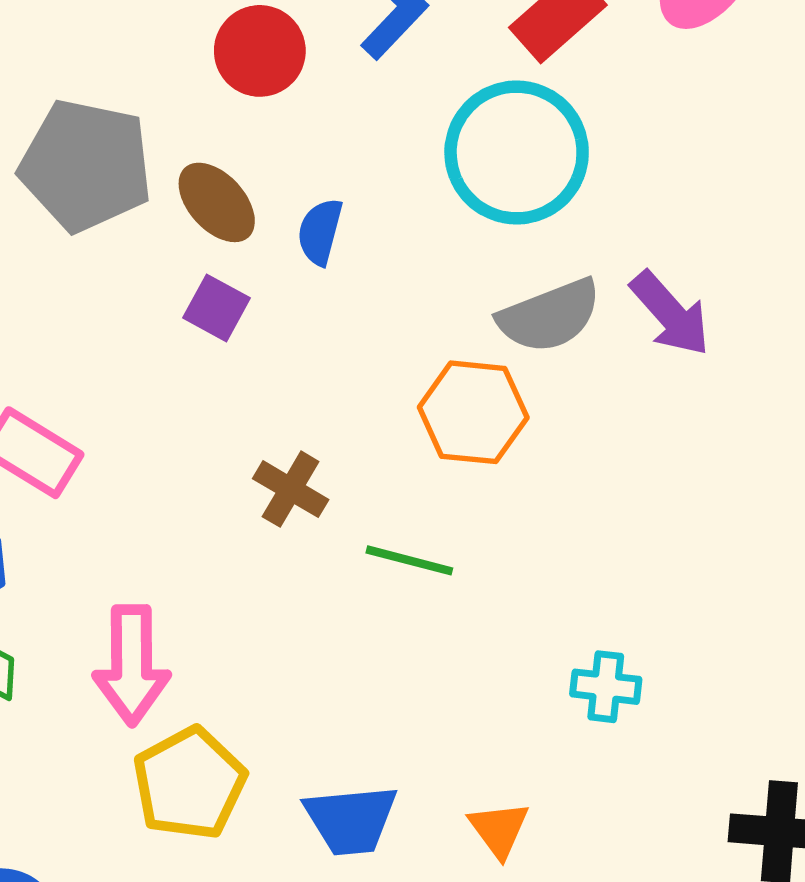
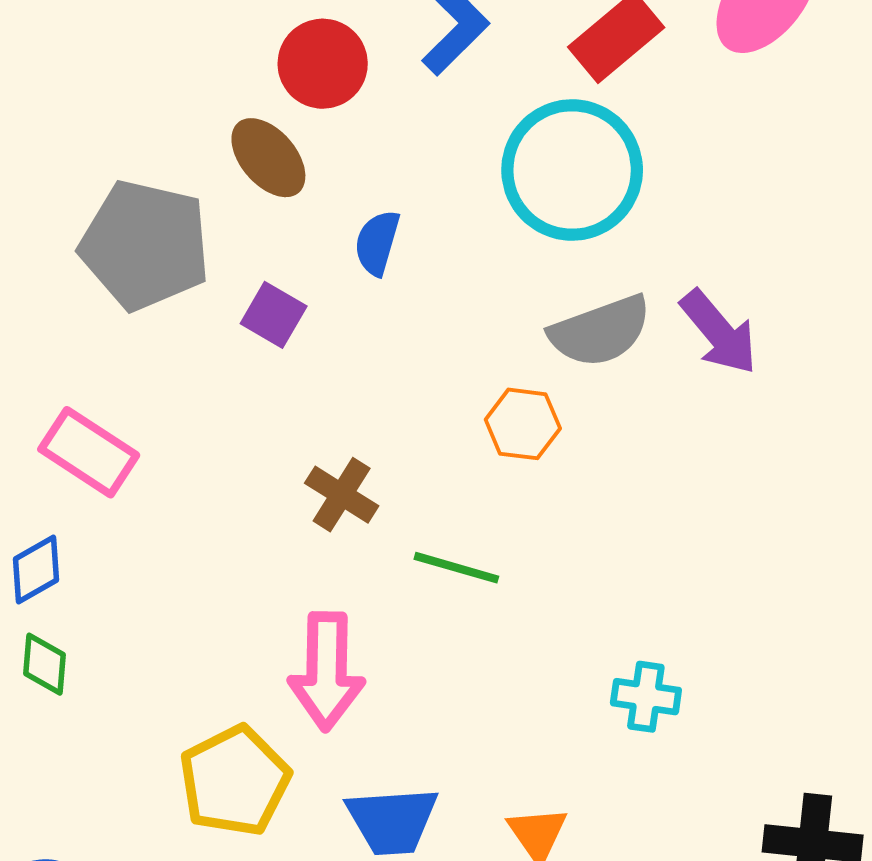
gray pentagon: (86, 165) -> (145, 245), moved
brown ellipse: (217, 202) -> (268, 158), moved
orange hexagon: (473, 412) -> (523, 424), size x0.7
pink arrow: (132, 665) -> (327, 671), moved

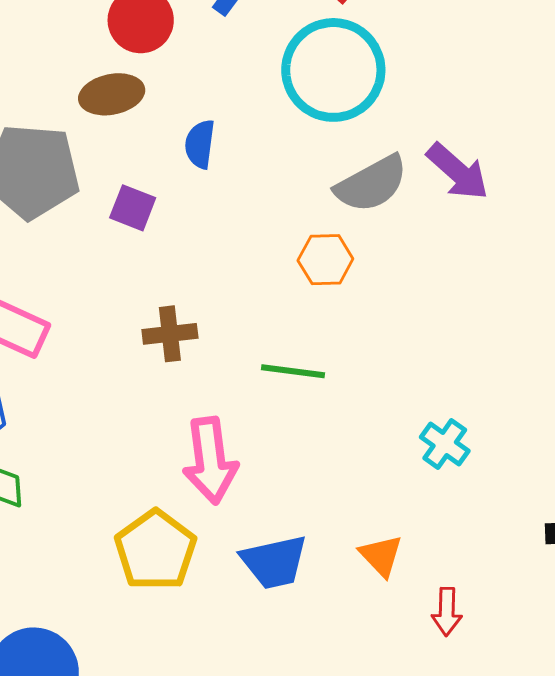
brown ellipse: (268, 158) -> (112, 94), turned -52
brown cross: (342, 495) -> (170, 334), moved, turned -30
cyan cross: (646, 697) -> (445, 444), turned 36

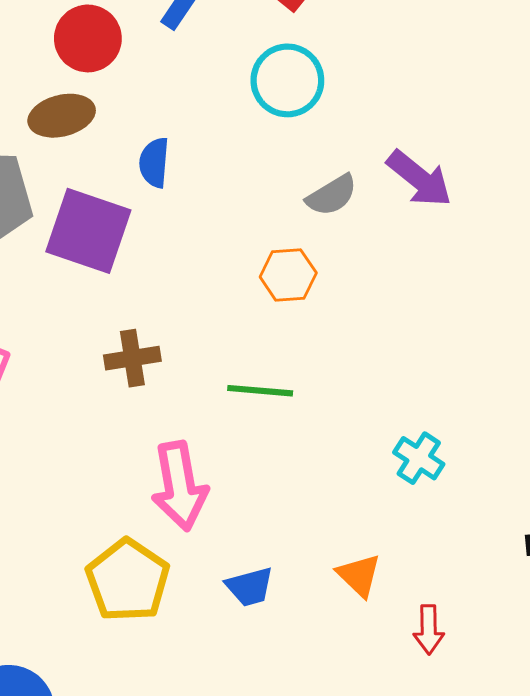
cyan circle: (333, 70) -> (287, 80), size x0.7
gray semicircle: (371, 184) -> (332, 195), size x0.7
purple square: (133, 208) -> (88, 231), size x1.8
blue trapezoid: (274, 562) -> (250, 587), size x0.7

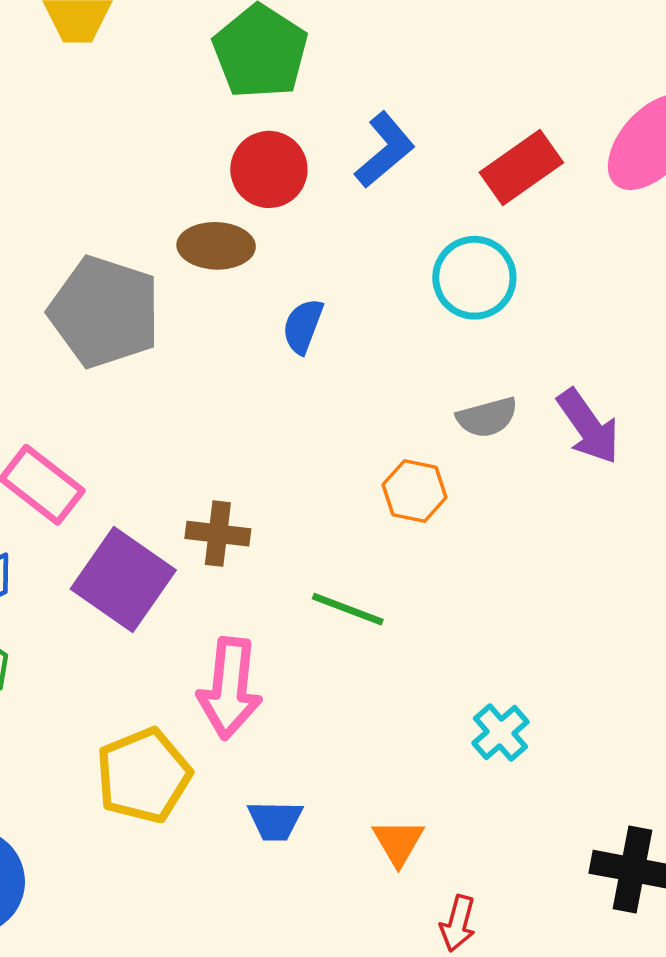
purple square: (88, 231) -> (123, 579), moved

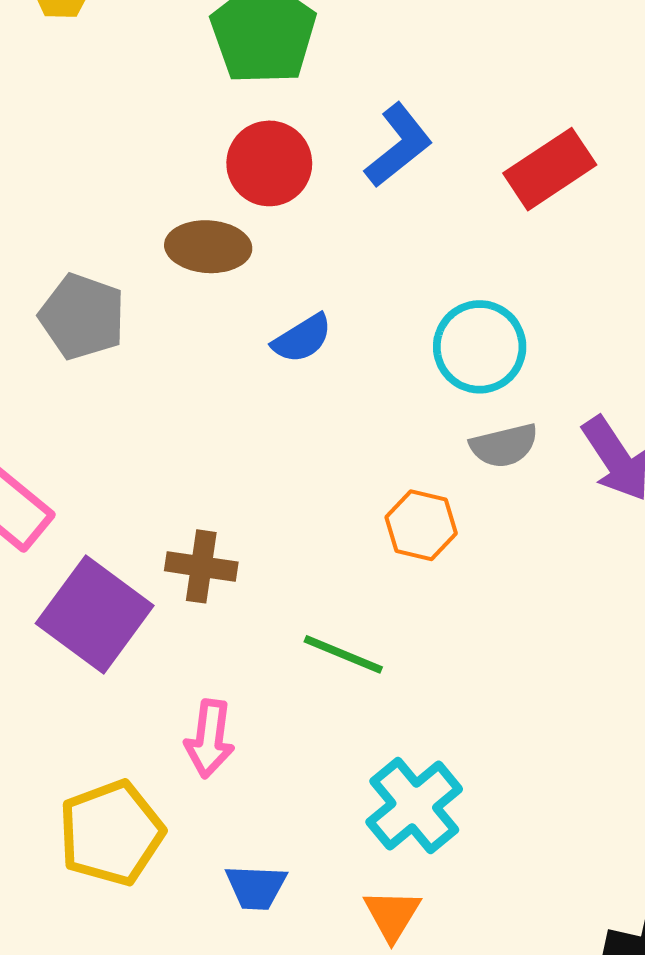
cyan circle: (474, 278) -> (480, 347), moved
gray pentagon: (105, 312) -> (82, 317), size x0.7
blue semicircle: (303, 326) -> (302, 339), turned -144
pink arrow: (230, 688) -> (210, 739), size x0.7
cyan cross: (500, 732) -> (414, 806), moved, size x1.5

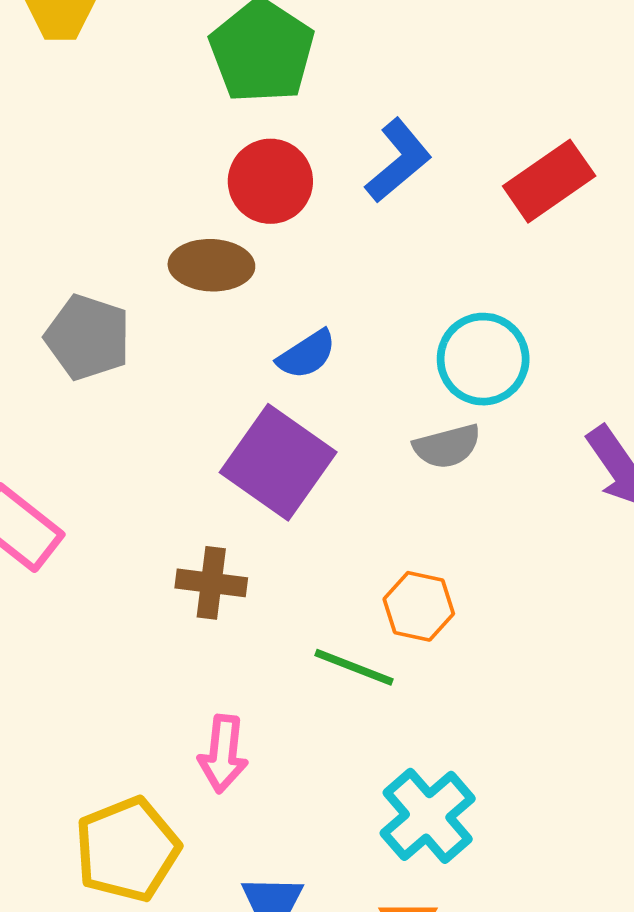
gray semicircle: (504, 446) -> (447, 446), moved
orange hexagon: (421, 525) -> (419, 606), moved
purple square: (95, 615) -> (278, 462), moved

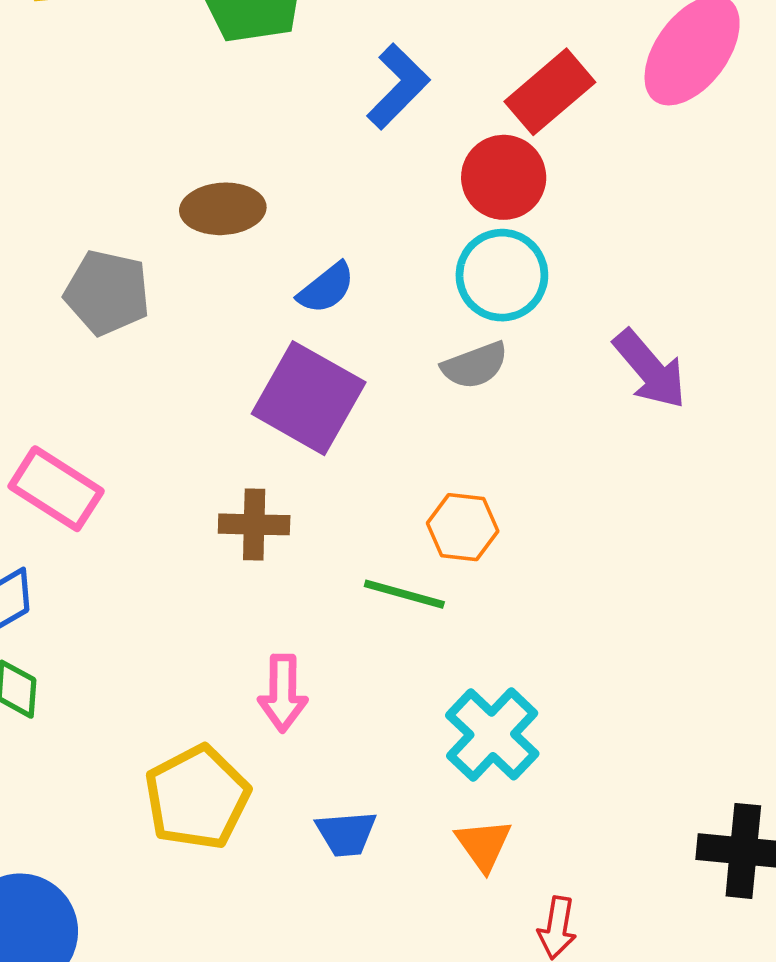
red circle: (270, 181) -> (504, 177), moved

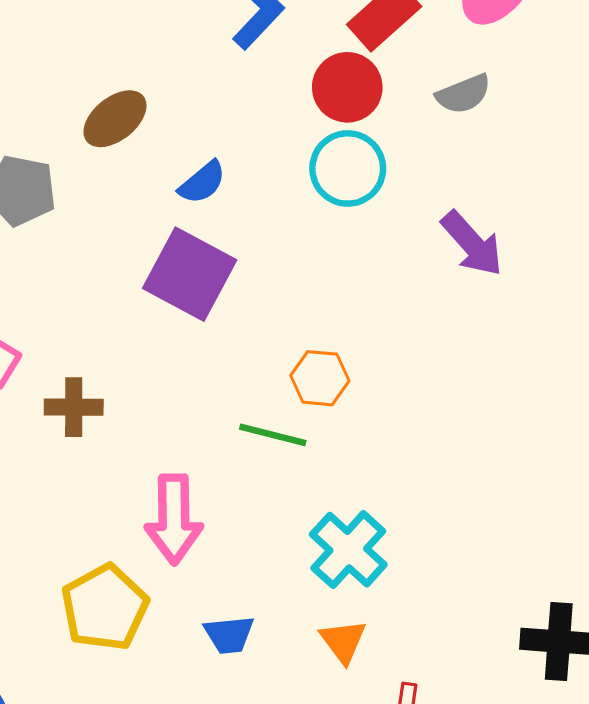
brown ellipse: (223, 209) -> (115, 119), turned -34
gray semicircle: (475, 365) -> (463, 94), moved
brown cross: (254, 524) -> (74, 407), moved
pink arrow: (283, 693) -> (174, 519), size x1.4

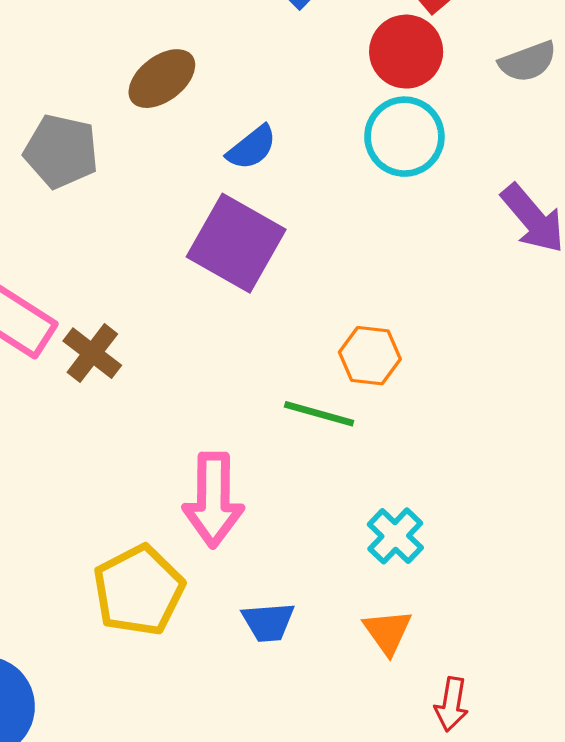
brown cross: (74, 407) -> (92, 353), moved, turned 36
cyan cross: (348, 550) -> (395, 536), size x0.7

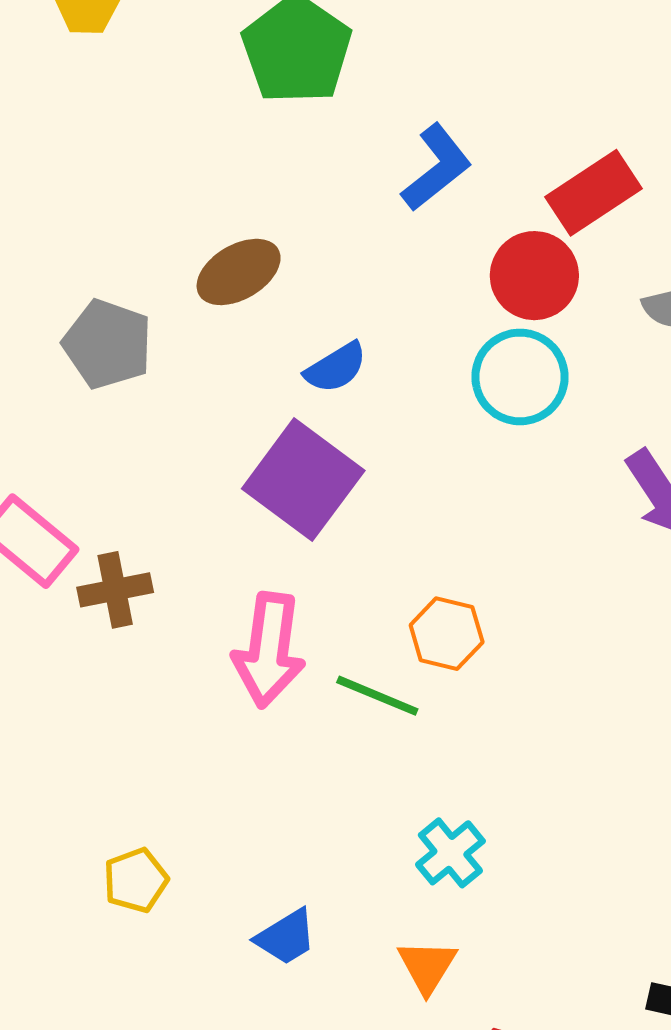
brown cross: (92, 353) -> (115, 590), turned 34
pink arrow: (213, 500) -> (269, 650), moved
yellow pentagon: (139, 590) -> (136, 880), size x0.6
blue trapezoid: (268, 622) -> (286, 937), turned -34

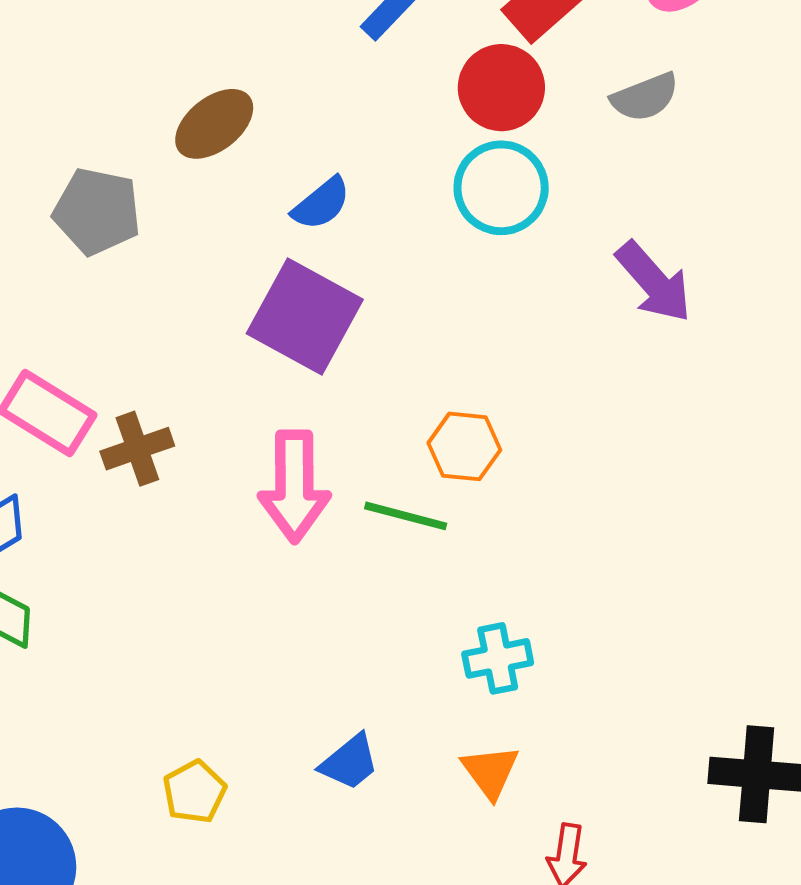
cyan cross: (450, 853) -> (498, 658), turned 36
yellow pentagon: (136, 880) -> (194, 792), moved

